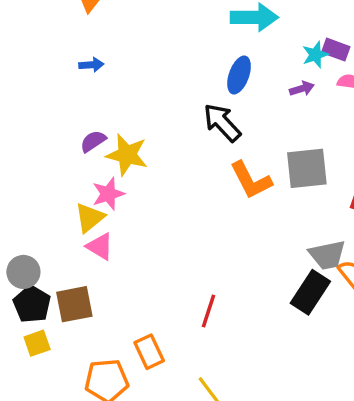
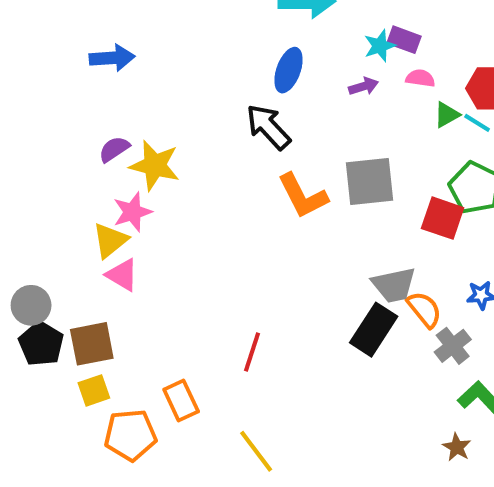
blue arrow: (91, 65) -> (112, 58), size x1.5
yellow square: (37, 343) -> (94, 390), moved

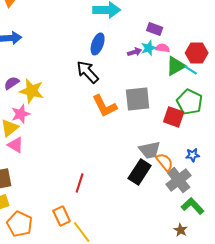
cyan star: (380, 46) -> (149, 48), moved
green triangle: (447, 115) -> (176, 66), size x1.5
gray cross: (453, 346) -> (179, 180), size x1.4
orange rectangle: (181, 401) -> (62, 216), moved
orange pentagon: (130, 435) -> (20, 224), turned 30

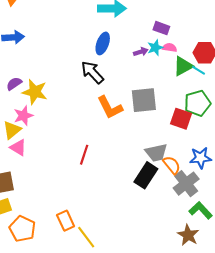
green pentagon: (190, 102) -> (197, 103), turned 30
blue star: (193, 155) -> (201, 158), size x1.5
red line: (80, 183) -> (84, 155), moved
brown star: (181, 230) -> (188, 235), size x1.5

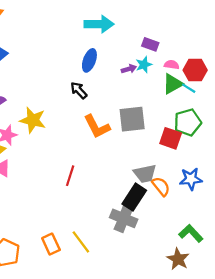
pink semicircle: (170, 48) -> (172, 65), moved
black arrow: (92, 72) -> (79, 90), size x0.7
yellow star: (35, 92) -> (33, 120), moved
gray cross: (186, 184) -> (124, 218), moved, turned -30
yellow line: (86, 237) -> (81, 242), moved

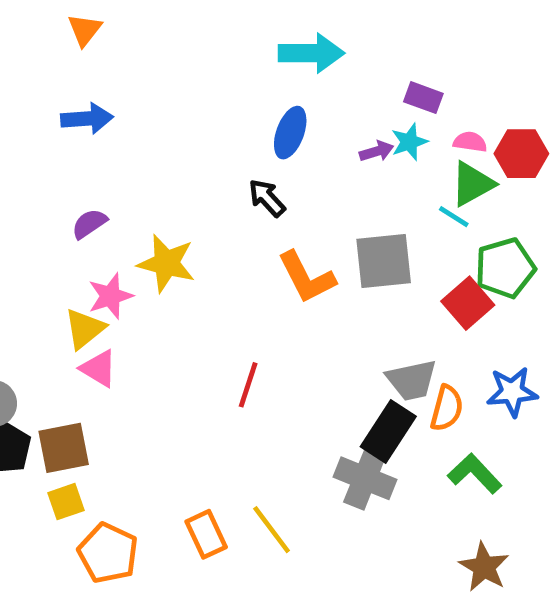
cyan line: (189, 88) -> (454, 217), moved
red square: (171, 138) -> (468, 303), turned 30
orange semicircle: (161, 186) -> (447, 408), turned 54
green L-shape: (191, 233) -> (475, 474), moved

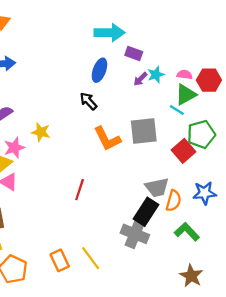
purple rectangle: (423, 98) -> (134, 54), moved
purple arrow: (377, 151) -> (140, 79), turned 152
yellow star: (166, 263) -> (41, 132), size x0.7

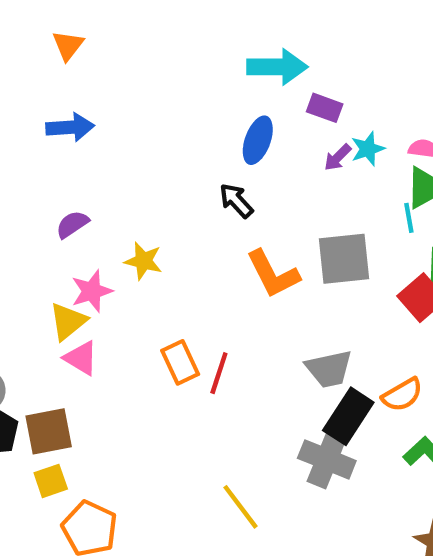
cyan line: (177, 110) -> (409, 218), turned 48
gray trapezoid: (157, 187) -> (329, 369), moved
orange semicircle: (174, 201) -> (402, 395), turned 45
orange rectangle: (60, 260) -> (180, 362), moved

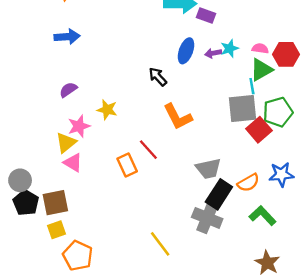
purple rectangle: (325, 108) -> (206, 15), moved
blue ellipse: (258, 140) -> (186, 51), moved
purple arrow: (338, 157) -> (213, 53), turned 35
gray square: (344, 259) -> (243, 108), moved
red line: (219, 373) -> (148, 150), moved, turned -60

